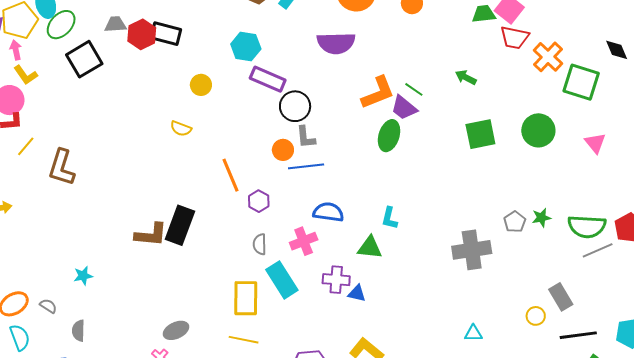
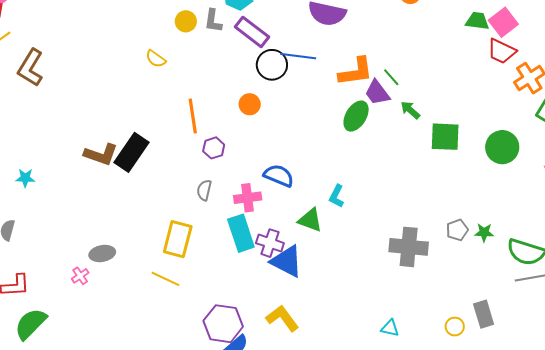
green arrow: (466, 77) -> (410, 110), moved
gray L-shape: (306, 137) -> (213, 21), moved
blue line: (306, 166) -> (298, 56), moved
cyan rectangle: (282, 280) -> (241, 233), moved
blue triangle: (357, 293) -> (287, 261), size x1.8

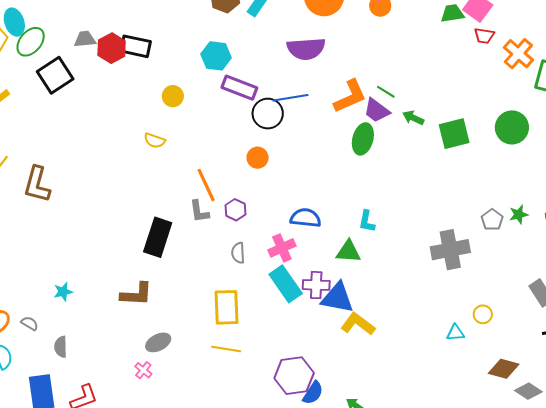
gray L-shape: (213, 21) -> (199, 211), moved
red trapezoid: (502, 51) -> (484, 36), size x0.7
brown L-shape: (101, 155) -> (136, 294), moved
yellow L-shape: (282, 318) -> (358, 324), moved
yellow circle: (455, 327) -> (483, 314), moved

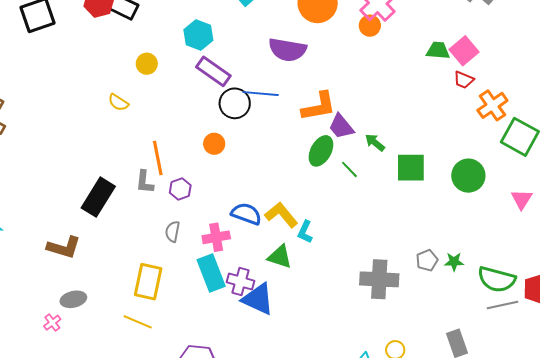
green line: (386, 92) -> (349, 169), moved
yellow L-shape: (358, 324) -> (281, 215), moved

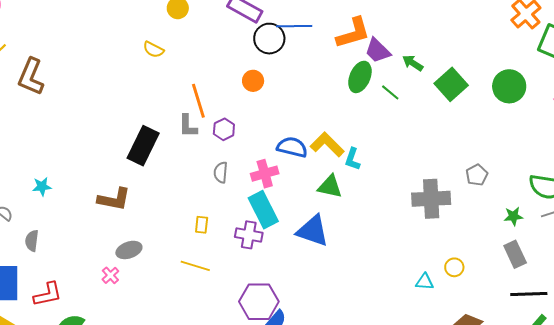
green square: (411, 168) -> (451, 84), turned -36
green star: (454, 262) -> (513, 216), moved
yellow rectangle: (148, 282) -> (202, 225), size x0.5
purple cross: (241, 282) -> (249, 235), moved

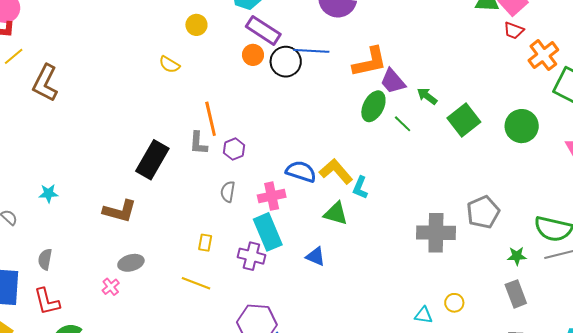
orange circle: (253, 81) -> (253, 55), moved
gray pentagon: (477, 175) -> (483, 212), size x1.5
blue triangle: (313, 231) -> (316, 256), size x0.6
gray semicircle: (32, 241) -> (45, 259), moved
red L-shape: (48, 294) -> (47, 301), turned 84

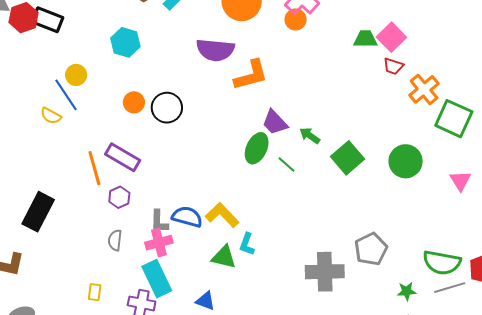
purple rectangle: (263, 30) -> (123, 157), moved
blue line: (311, 51) -> (66, 95), moved, turned 56
orange L-shape: (370, 62) -> (251, 75), moved
gray L-shape: (198, 143) -> (159, 222), moved
cyan L-shape: (360, 188) -> (247, 244), moved

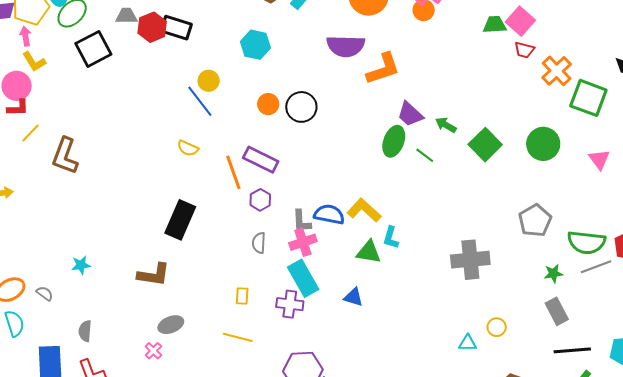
yellow semicircle: (51, 116) -> (188, 148), moved
gray pentagon: (371, 249) -> (535, 221), moved

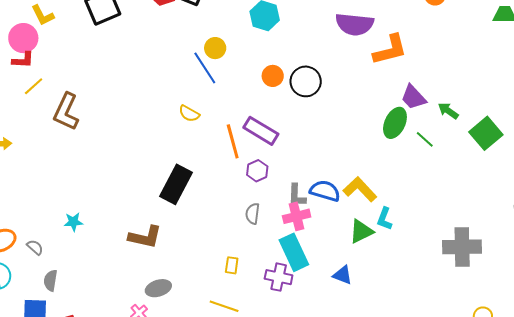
green triangle: (369, 252) -> (361, 231), turned -40
gray semicircle: (85, 331) -> (50, 280), moved

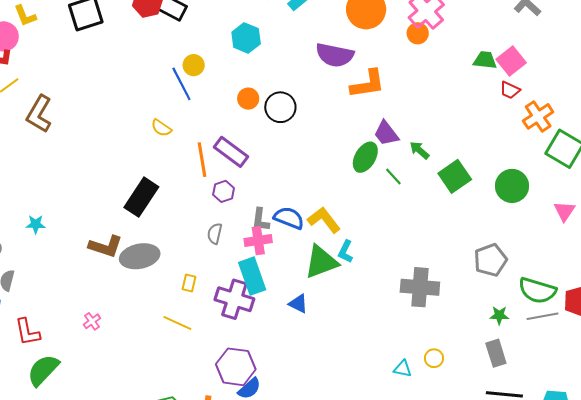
green triangle: (361, 231) -> (321, 262), size x1.4
purple cross: (279, 277) -> (234, 299), size x1.4
gray ellipse: (158, 288) -> (140, 256), moved, size x1.5

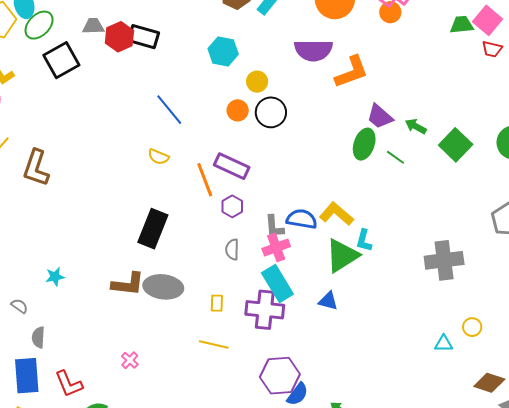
yellow circle: (194, 65) -> (257, 82), moved
gray ellipse: (140, 256) -> (163, 287), turned 30

